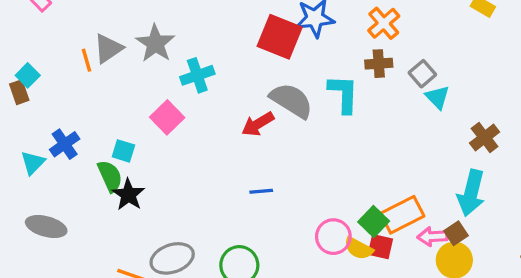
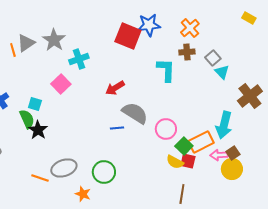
gray semicircle: (291, 101) -> (135, 113), moved
brown cross: (485, 137) -> (250, 96), size x1.4
cyan arrow: (471, 193) -> (224, 125), moved
pink circle: (333, 237) -> (166, 129), moved

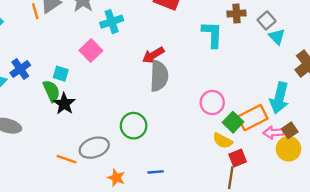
gray semicircle: (135, 113) -> (159, 76), moved, turned 60
blue line: (117, 128) -> (156, 172), moved
red square: (188, 161) -> (238, 158), moved, turned -35
green circle: (104, 172) -> (134, 126), moved

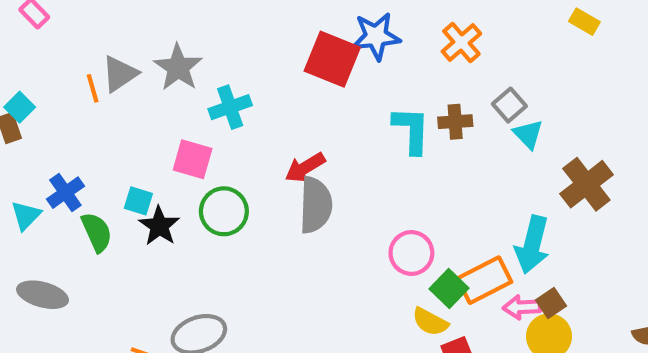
brown cross: (236, 13) -> (455, 122), moved
pink square: (91, 50) -> (193, 159), turned -30
green semicircle: (51, 91) -> (97, 232), moved
black star: (64, 104) -> (159, 226), moved
green circle: (134, 126) -> (224, 211), moved

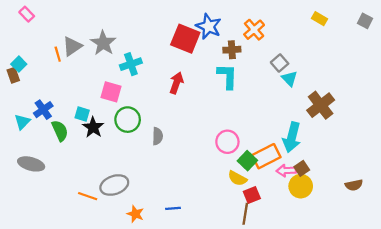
blue star: (376, 36) -> (209, 26), turned 30
brown cross: (455, 122) -> (232, 50), moved
red arrow: (305, 168) -> (176, 83), moved, turned 140
gray semicircle: (316, 205) -> (158, 136), moved, size x0.6

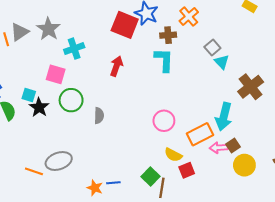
green square: (247, 161) -> (151, 176), moved
yellow circle: (301, 186) -> (244, 165), moved
orange star: (135, 214) -> (95, 188), moved
brown line: (245, 214) -> (162, 188), moved

